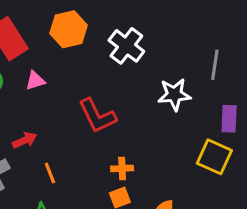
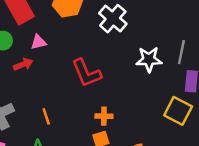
gray line: (215, 65) -> (181, 52), moved
red arrow: (25, 140) -> (23, 64), moved

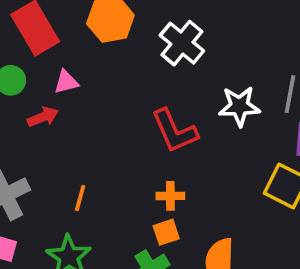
red L-shape: (86, 73) -> (174, 131), moved
orange line: (46, 116) -> (80, 198), turned 35

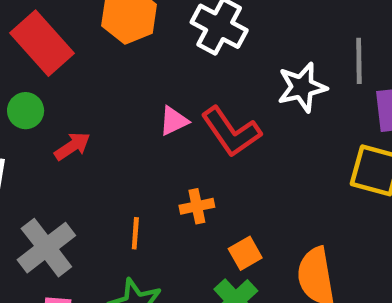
pink triangle: (66, 82) -> (174, 121), moved
orange cross: (170, 196) -> (197, 206), moved

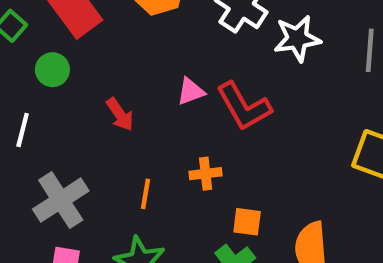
white star: (302, 87) -> (297, 38), moved
red arrow: (72, 146) -> (120, 114), moved, turned 84
orange square: (245, 253) -> (247, 222), turned 32

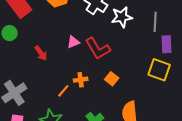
orange line: (145, 194) -> (63, 91), moved, turned 32
orange square: (247, 222) -> (112, 79), moved, turned 32

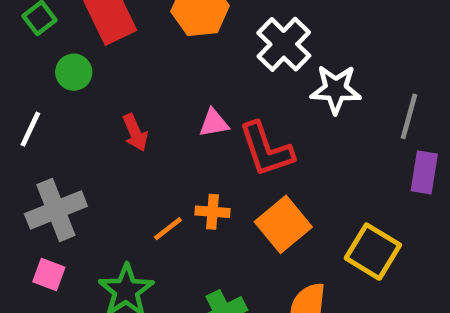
yellow square: (159, 70) -> (373, 252), moved
orange square: (112, 79) -> (283, 224), size x1.6

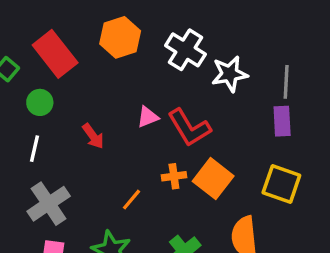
white line: (30, 129) -> (35, 149), moved
purple rectangle: (424, 172) -> (282, 121), moved
orange cross: (213, 212) -> (174, 176), moved

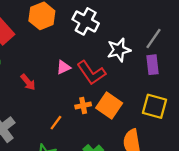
white star: (230, 74) -> (119, 50), moved
gray line: (286, 82) -> (154, 39), turned 35

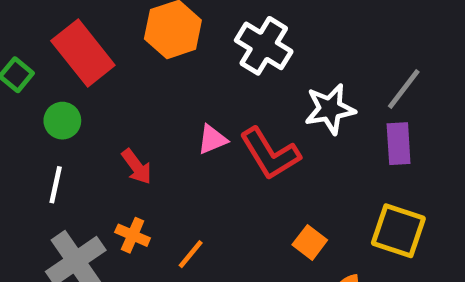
orange cross: (83, 105) -> (133, 235), moved, turned 32
orange square: (109, 105) -> (310, 242), moved, size x0.6

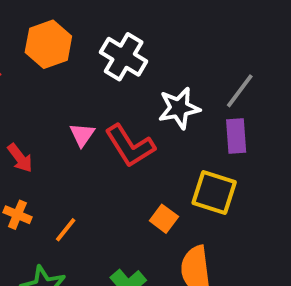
pink triangle: (212, 139) -> (82, 135), turned -32
yellow square: (398, 231) -> (214, 193), moved

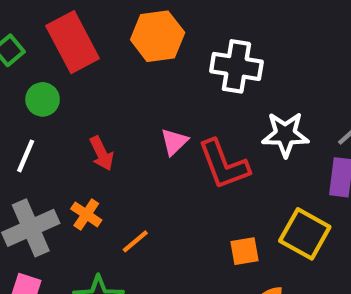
white cross: (124, 57) -> (236, 66), turned -33
orange square: (164, 219) -> (245, 251), turned 32

